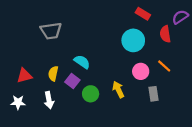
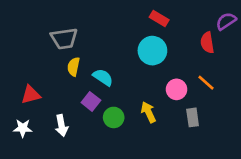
red rectangle: (143, 14) -> (159, 18), moved
cyan circle: (133, 40) -> (152, 51), moved
yellow semicircle: (53, 74) -> (74, 67), moved

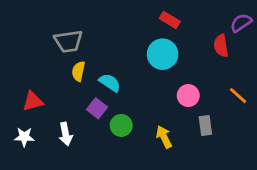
orange line: (206, 83) -> (238, 96), moved
yellow arrow: (148, 112) -> (164, 137), moved

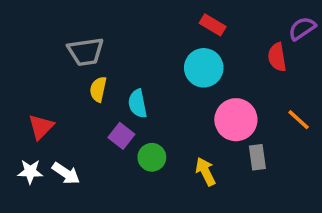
cyan semicircle: (110, 83) -> (138, 104), turned -135
pink circle: (188, 96) -> (236, 120), size x1.5
red triangle: (33, 101) -> (41, 127), turned -30
white arrow: (66, 134) -> (66, 173), moved, turned -45

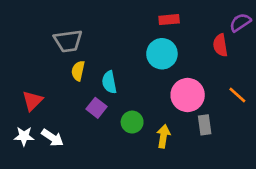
red rectangle: (213, 25) -> (169, 20), turned -36
green circle: (152, 157) -> (132, 122), moved
yellow arrow: (206, 172) -> (163, 136), turned 35

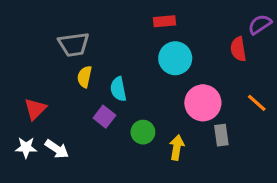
red rectangle: (169, 20) -> (164, 21), moved

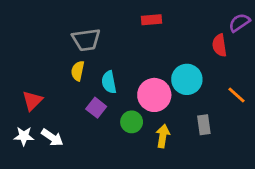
gray trapezoid: (74, 44) -> (86, 40), moved
cyan circle: (175, 58) -> (187, 79), moved
pink circle: (203, 103) -> (154, 95), moved

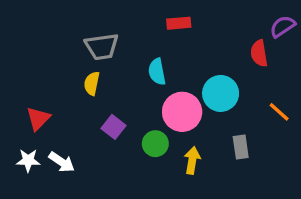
cyan semicircle: (109, 82) -> (157, 72), moved

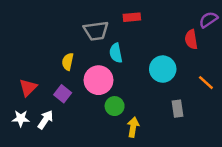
gray trapezoid: (102, 47) -> (96, 31), moved
pink circle: (182, 112) -> (99, 80), moved
purple square: (113, 127) -> (63, 94), moved
yellow arrow: (192, 160) -> (133, 127), moved
white arrow: (62, 162) -> (45, 120), turned -90

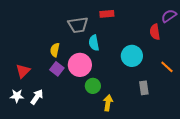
purple square: (63, 94) -> (57, 69), moved

